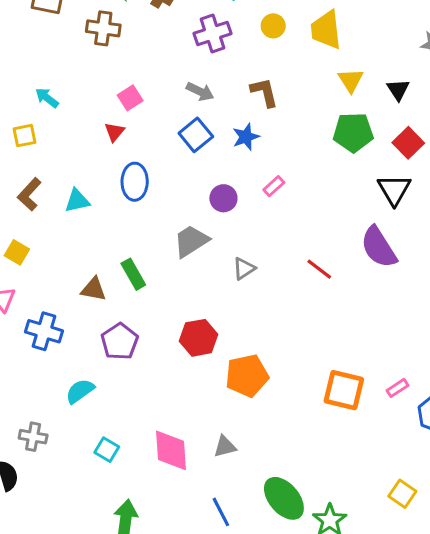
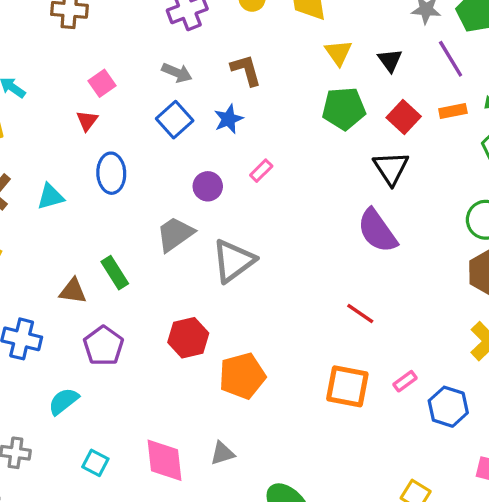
gray triangle: (244, 269) -> (233, 261), size x1.8
red line: (319, 269) -> (360, 314), moved

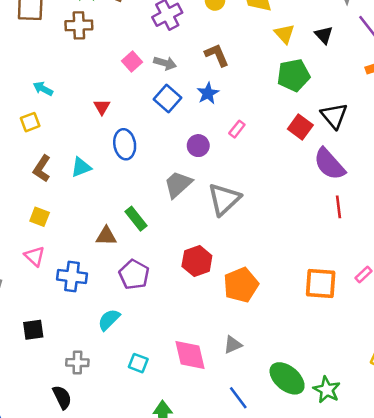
pink square: (102, 83) -> (132, 62), moved
red square: (404, 117) -> (300, 127), moved
red line: (360, 314) -> (338, 207), moved, turned 55

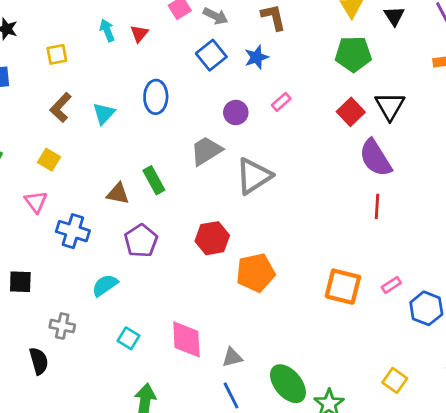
cyan arrow: (43, 89) -> (107, 30), moved, turned 30
red triangle: (102, 107) -> (139, 34), moved
cyan triangle: (81, 167) -> (104, 114), turned -35
gray triangle: (233, 345) -> (232, 357), moved

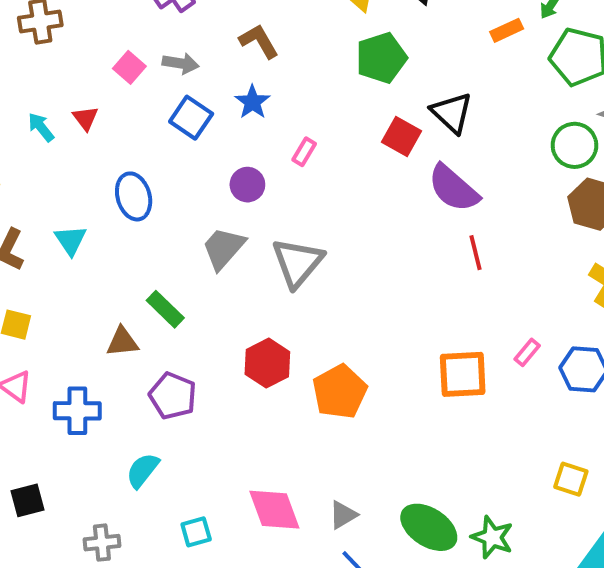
cyan square: (129, 338) -> (196, 532), turned -30

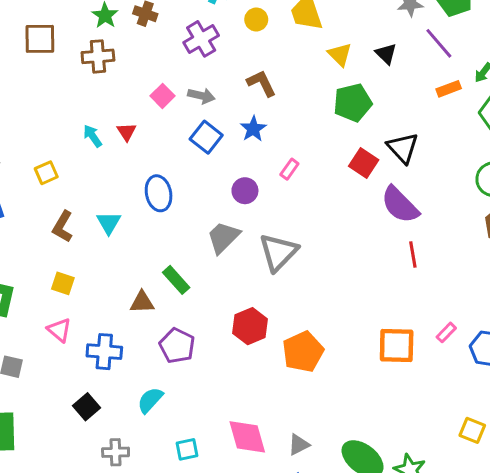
black square: (28, 500) -> (86, 407), moved, turned -30

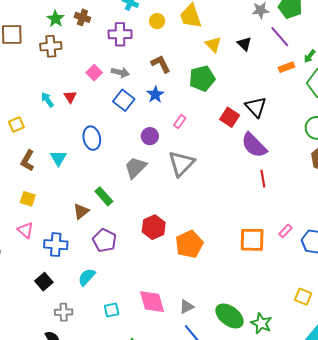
purple cross: (201, 39) -> (120, 34), turned 30
green pentagon: (353, 103) -> (202, 78), moved
gray triangle: (278, 252) -> (181, 164), moved
brown triangle: (142, 302) -> (81, 211), turned -36

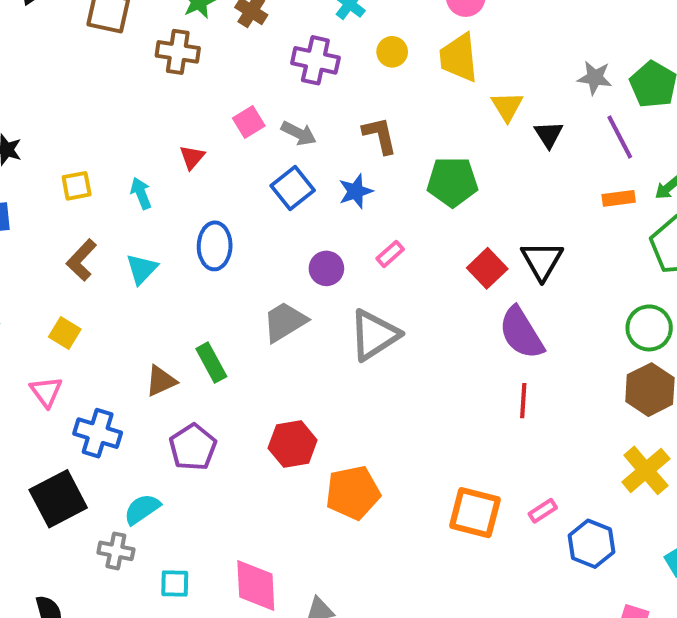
yellow triangle: (213, 44) -> (507, 107), moved
cyan arrow: (47, 100) -> (141, 193), moved
black square: (44, 282) -> (58, 499), size x1.6
gray cross: (64, 312) -> (116, 551), moved

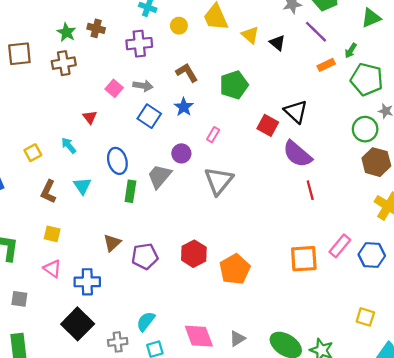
gray trapezoid: (285, 322) -> (159, 176), moved
green rectangle: (211, 363) -> (130, 191), moved, turned 55
purple pentagon: (193, 447) -> (145, 256), moved, turned -30
cyan semicircle: (142, 509) -> (146, 321), moved
pink rectangle: (543, 511) -> (340, 246), size x1.5

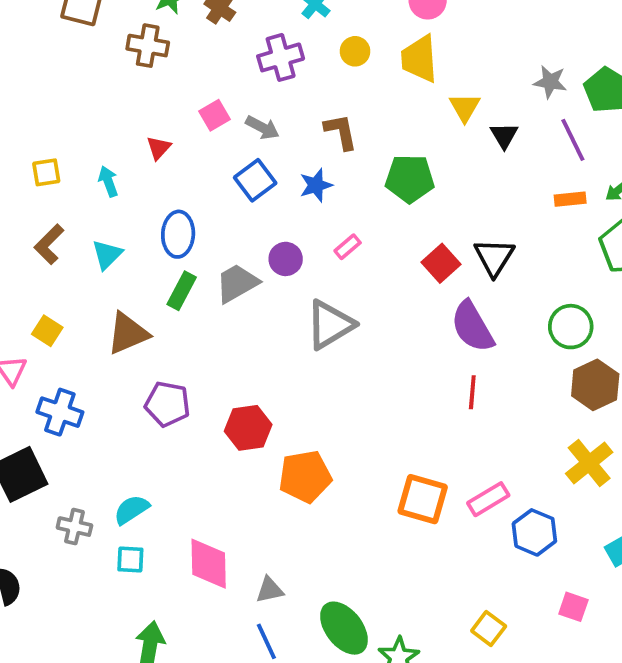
purple cross: (139, 44) -> (281, 57), turned -30
green circle: (365, 129) -> (571, 327), moved
yellow square: (52, 234) -> (47, 331), moved
brown triangle: (112, 243) -> (128, 333), moved, size x1.4

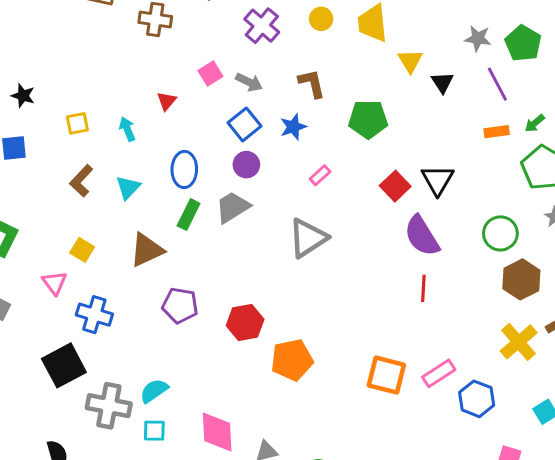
purple cross: (281, 57) -> (262, 26), turned -32
purple circle: (286, 259) -> (246, 165), moved
gray cross: (74, 527) -> (109, 406), size x1.6

